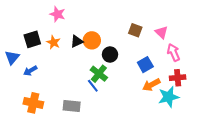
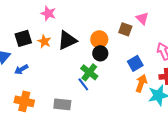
pink triangle: (161, 32) -> (142, 18), moved
orange circle: (92, 40) -> (99, 39), moved
black triangle: (77, 41) -> (67, 40), size x1.5
orange arrow: (151, 85) -> (141, 83), turned 138

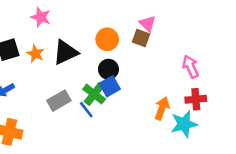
pink triangle: (142, 18) -> (148, 24), moved
orange circle: (99, 39) -> (107, 39), moved
blue square: (135, 63) -> (110, 86), moved
gray rectangle: (62, 104) -> (59, 101), moved, turned -36

